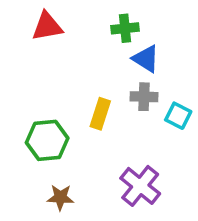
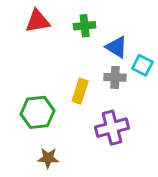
green cross: (125, 28) -> (85, 26), moved
cyan square: (178, 116) -> (142, 65), moved
purple cross: (140, 186) -> (112, 128), moved, turned 36

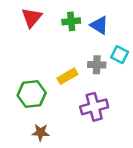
red triangle: (37, 21) -> (32, 18), turned -40
blue triangle: (117, 47) -> (99, 25), moved
yellow rectangle: (80, 91) -> (67, 76), turned 42

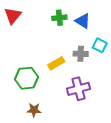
red triangle: (32, 18) -> (13, 16), moved

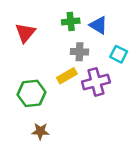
red triangle: (13, 16) -> (25, 33), moved
gray cross: (81, 54) -> (79, 52), moved
purple cross: (79, 89) -> (96, 82), moved

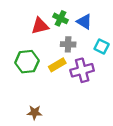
green cross: (71, 21) -> (60, 18), turned 32
red triangle: (25, 33) -> (40, 26), moved, turned 36
green hexagon: (32, 93) -> (27, 62), moved

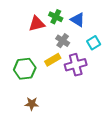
gray cross: (68, 44) -> (63, 41), turned 32
cyan square: (102, 46) -> (94, 43), turned 32
green hexagon: (27, 62) -> (25, 69), moved

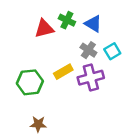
gray cross: (63, 41) -> (88, 50), moved

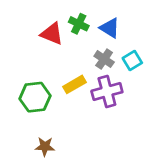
red triangle: (44, 29) -> (52, 34), turned 36

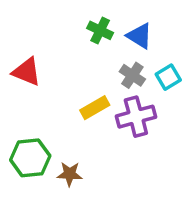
red triangle: (52, 34) -> (27, 72), moved
green hexagon: (35, 97) -> (30, 158), moved
brown star: (45, 147) -> (70, 174), moved

